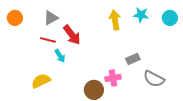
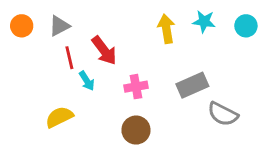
gray triangle: (51, 18) -> (59, 26), moved
red line: (48, 40) -> (69, 58), turned 63
gray rectangle: (133, 59) -> (192, 85), size x1.5
pink cross: (113, 78) -> (136, 87), moved

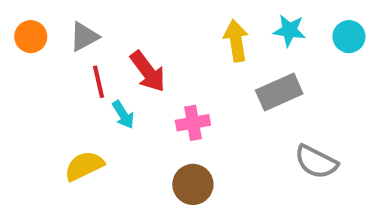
gray rectangle: (192, 85) -> (279, 92), moved

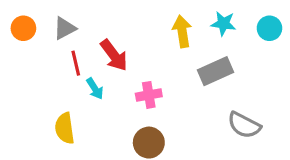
yellow semicircle: (84, 166) -> (65, 128), turned -72

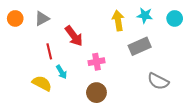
red line: (76, 63) -> (49, 51), moved
cyan arrow: (95, 89) -> (62, 72), moved
yellow semicircle: (65, 128) -> (42, 83), turned 126

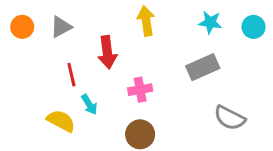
yellow arrow: (118, 21) -> (146, 21), moved
red arrow: (74, 36) -> (107, 52), turned 30

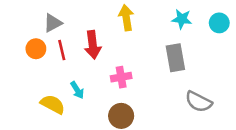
orange circle: (22, 27) -> (36, 49), moved
gray rectangle: (203, 67) -> (175, 58), turned -76
red line: (71, 75) -> (62, 50), moved

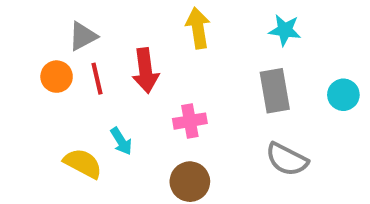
cyan circle: (219, 23) -> (343, 95), moved
gray semicircle: (199, 102) -> (287, 159), moved

